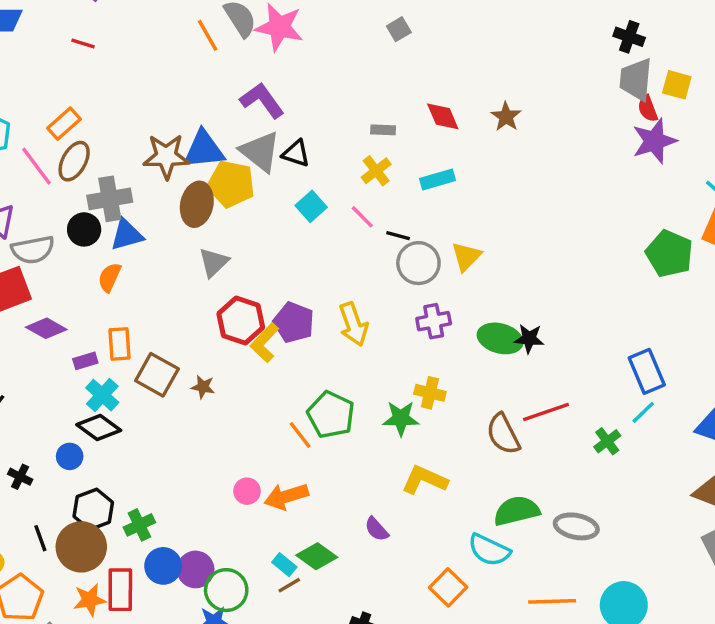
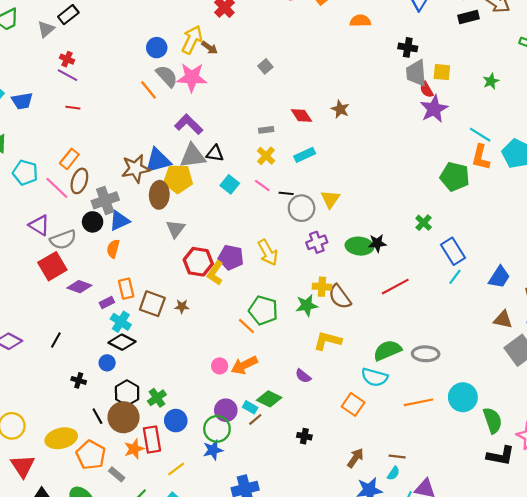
gray triangle: (260, 152) -> (193, 156), turned -36
brown semicircle: (503, 434) -> (340, 297), moved
green cross: (607, 441) -> (424, 223), moved
purple circle: (196, 569) -> (226, 410), moved

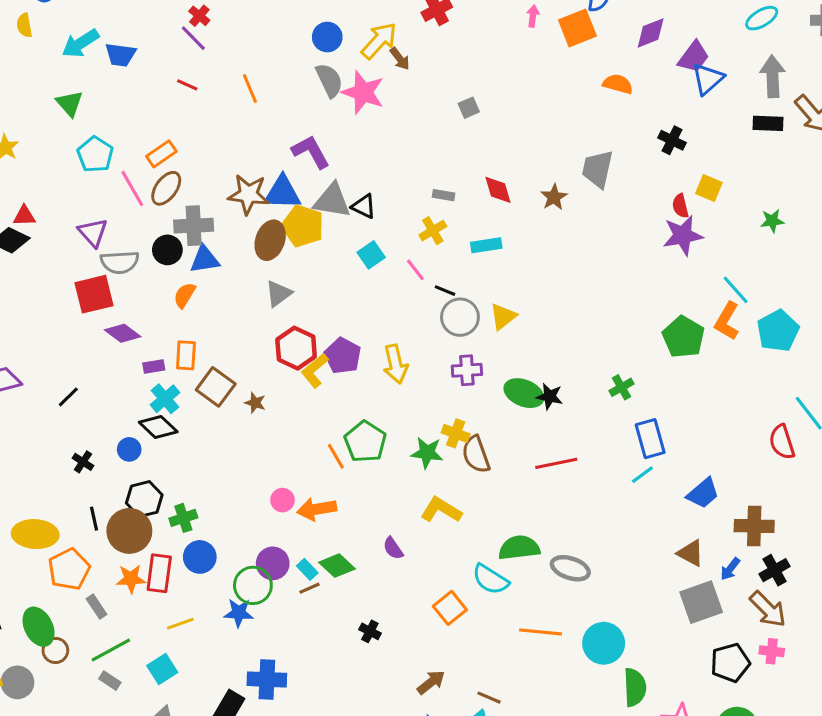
gray trapezoid: (416, 73) -> (598, 169), moved
orange line: (149, 90) -> (250, 88), moved
purple L-shape: (189, 124) -> (311, 152), moved

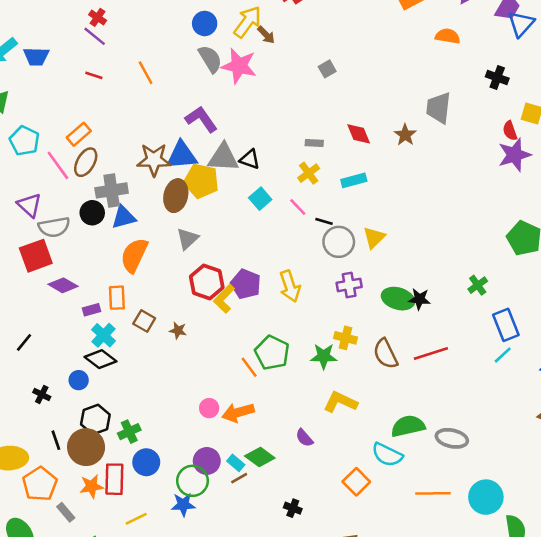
orange semicircle: (185, 295) -> (134, 255), moved, size x1.6
brown square: (216, 387) -> (144, 321), size x0.7
brown semicircle: (476, 454) -> (386, 354), moved

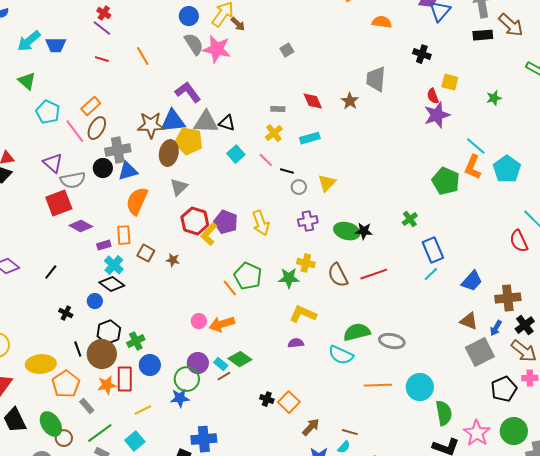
gray circle: (339, 242) -> (299, 187), size x0.6
purple semicircle: (304, 438) -> (296, 343), moved, turned 126
orange square: (356, 482) -> (289, 402), moved

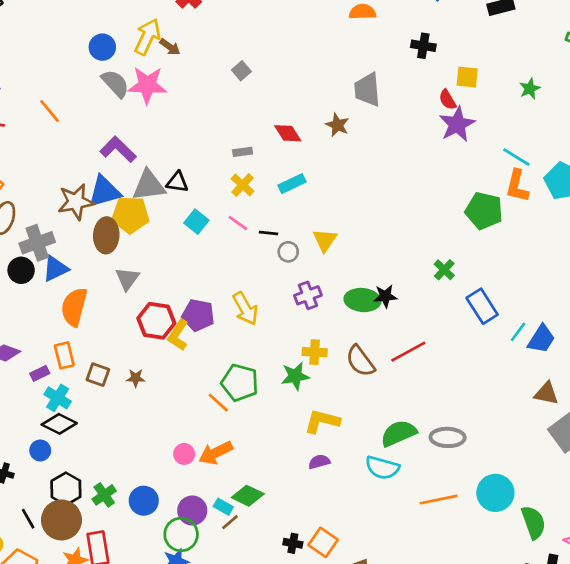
cyan line: (431, 274) -> (518, 332), moved
blue circle: (150, 365) -> (144, 501), moved

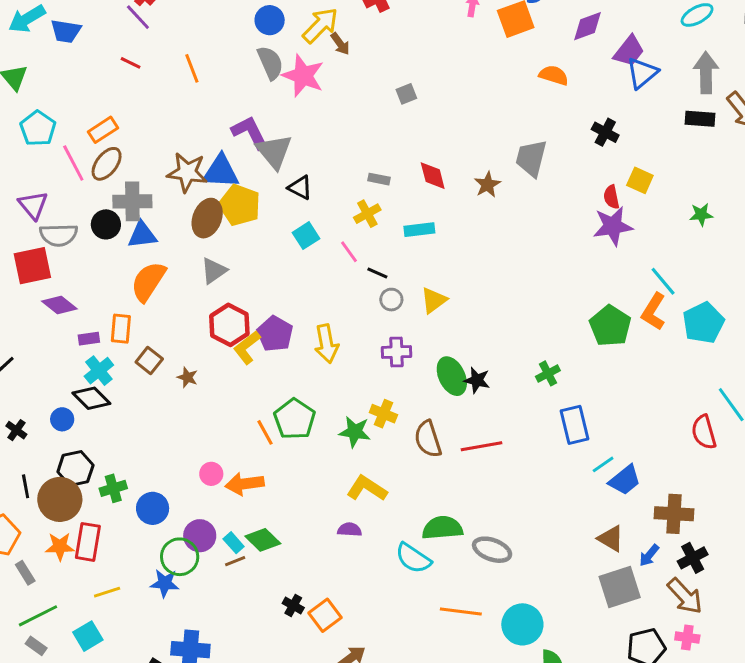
gray triangle: (149, 185) -> (274, 151), moved, turned 39
green ellipse: (362, 300) -> (452, 376), turned 40

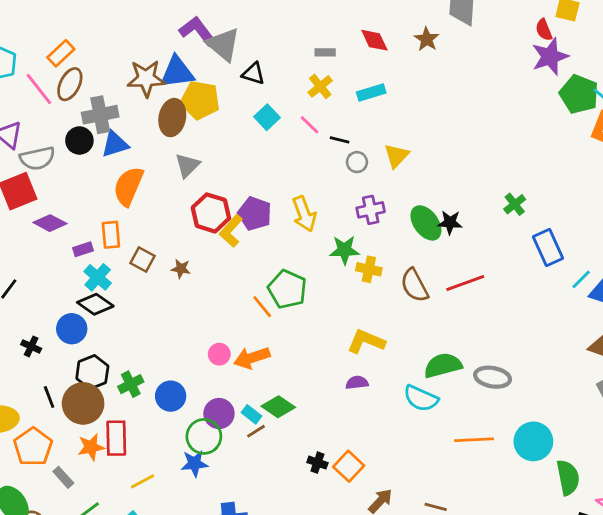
green pentagon: (610, 326) -> (579, 94), moved
blue circle: (62, 419) -> (72, 329), size x1.4
green star: (355, 432) -> (344, 250), moved

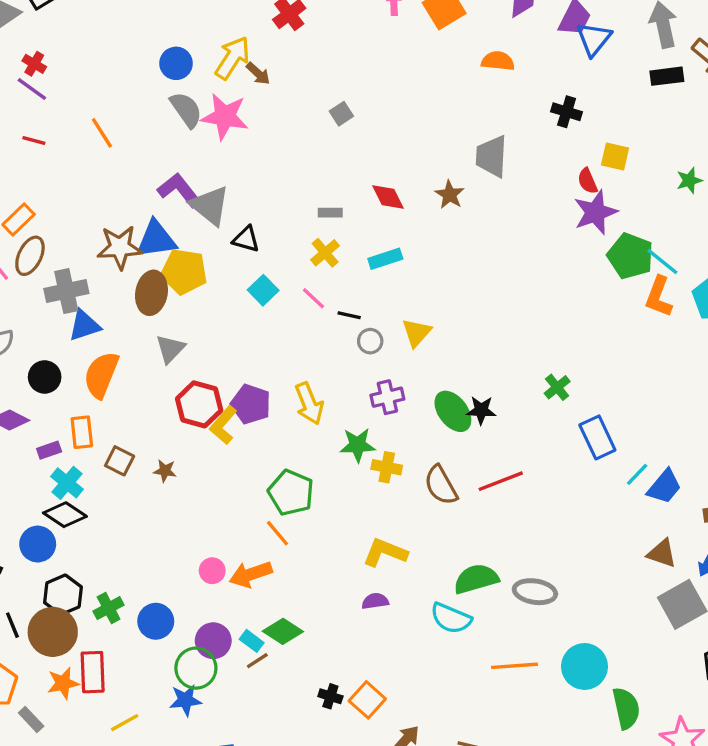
black circle: (79, 141) -> (45, 377), moved
orange line: (262, 307) -> (277, 533), moved

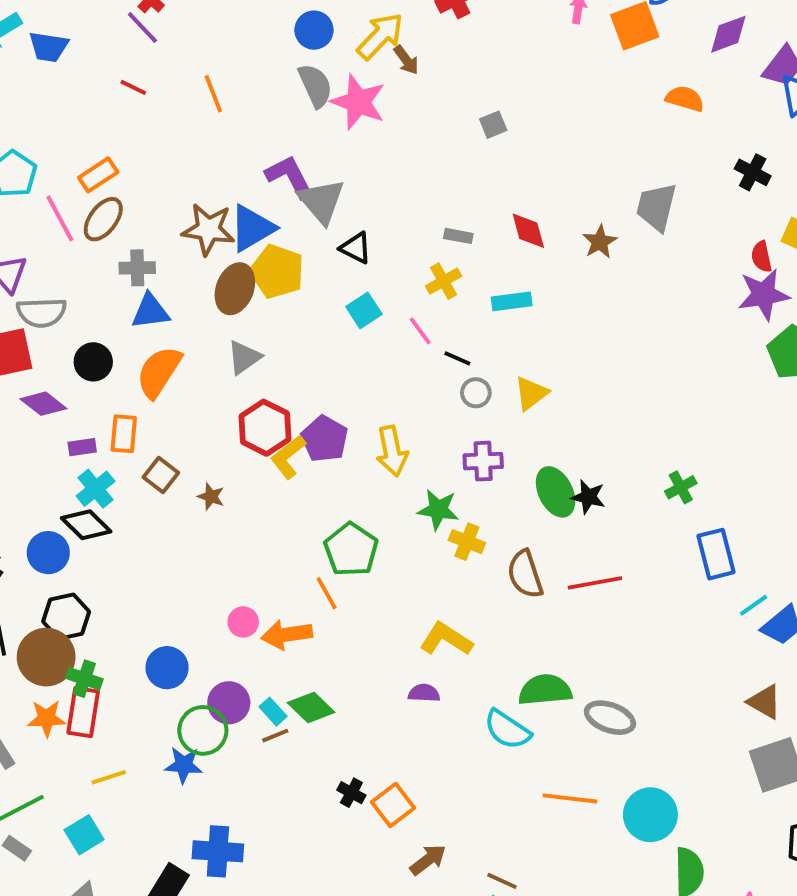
blue triangle: (156, 239) -> (252, 228), turned -33
gray cross: (66, 291) -> (137, 268), size x0.7
green cross: (109, 608) -> (84, 679), moved, turned 36

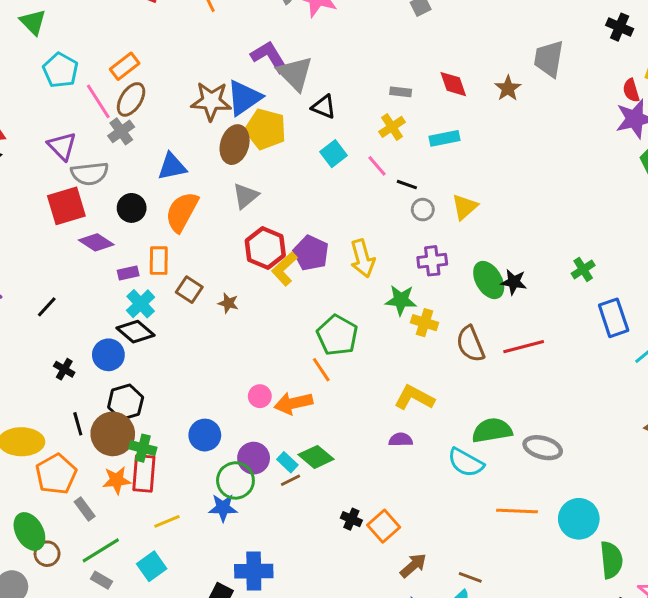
gray cross: (137, 268) -> (121, 131), moved, turned -30

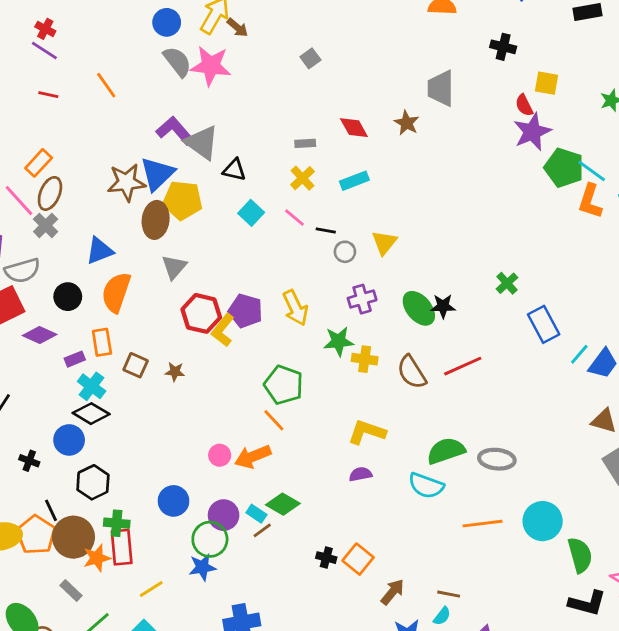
brown circle: (113, 434) -> (73, 537), moved
orange pentagon: (56, 474) -> (36, 535), moved

